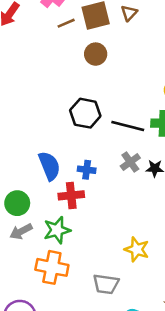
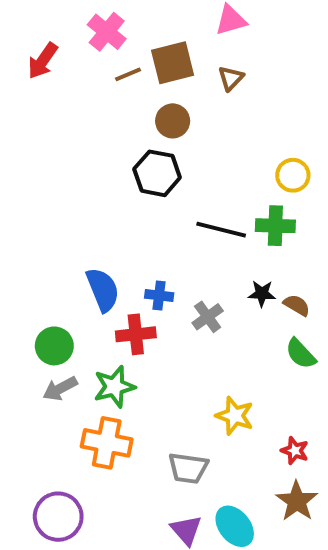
brown triangle: (129, 13) -> (231, 78), moved
black hexagon: (85, 113) -> (157, 173), moved
gray cross: (130, 162) -> (208, 317), moved

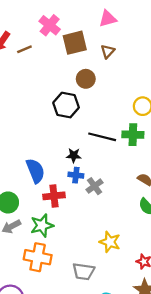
pink cross: (107, 32) -> (50, 25), moved
brown line: (128, 74) -> (24, 49), moved
brown circle: (173, 121) -> (86, 79), moved
black star: (262, 294) -> (74, 155), moved
blue cross: (159, 295) -> (76, 175), moved

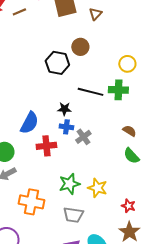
brown circle: (86, 79) -> (80, 47), moved
blue semicircle: (35, 171) -> (29, 123), turned 50
green star: (42, 225) -> (69, 184), moved

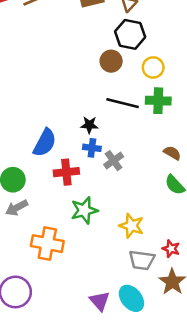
brown circle: (80, 47) -> (111, 61), moved
black hexagon: (57, 63) -> (130, 34), moved
yellow circle: (127, 64) -> (153, 67), moved
green star: (69, 184) -> (84, 210), moved
gray trapezoid: (73, 215) -> (142, 260), moved

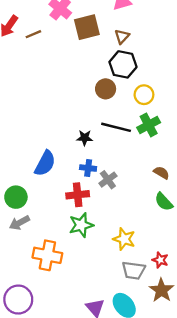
green cross: (158, 101) -> (149, 125), turned -30
black star: (89, 125) -> (85, 138), moved
red cross: (66, 172) -> (78, 195), moved

